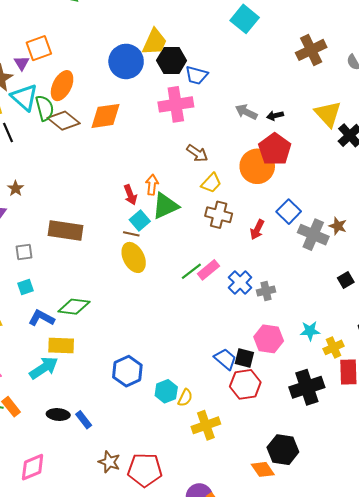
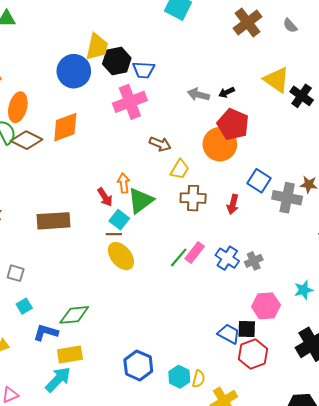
brown rectangle: (65, 230) -> (54, 221), moved
gray square: (24, 252) -> (16, 273), turned 36

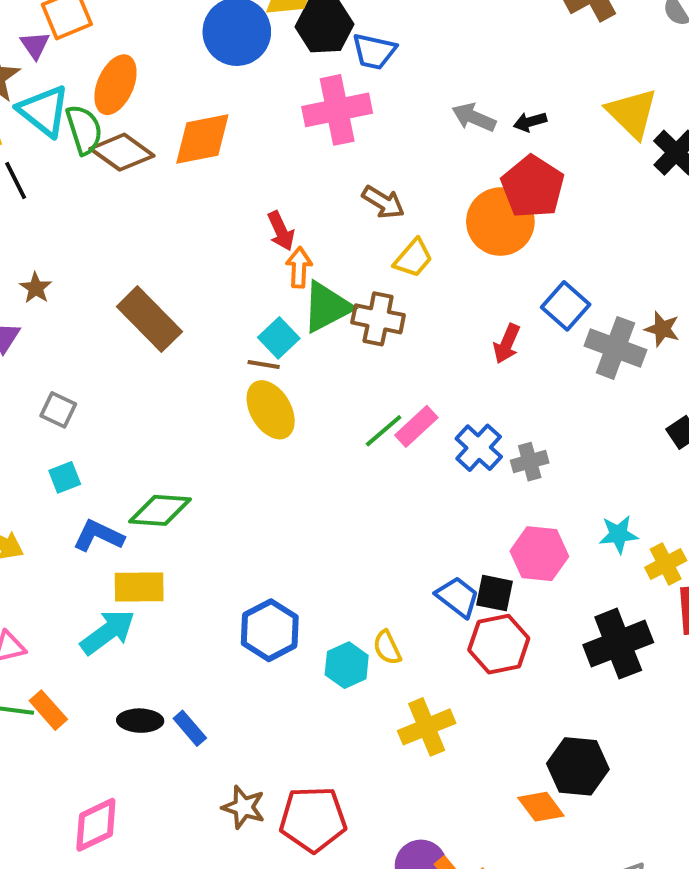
red arrow: (105, 197) -> (281, 231), moved
brown cross: (193, 198) -> (378, 319), moved
brown rectangle: (54, 221) -> (149, 319), turned 40
yellow semicircle: (199, 379) -> (387, 648), moved, turned 132

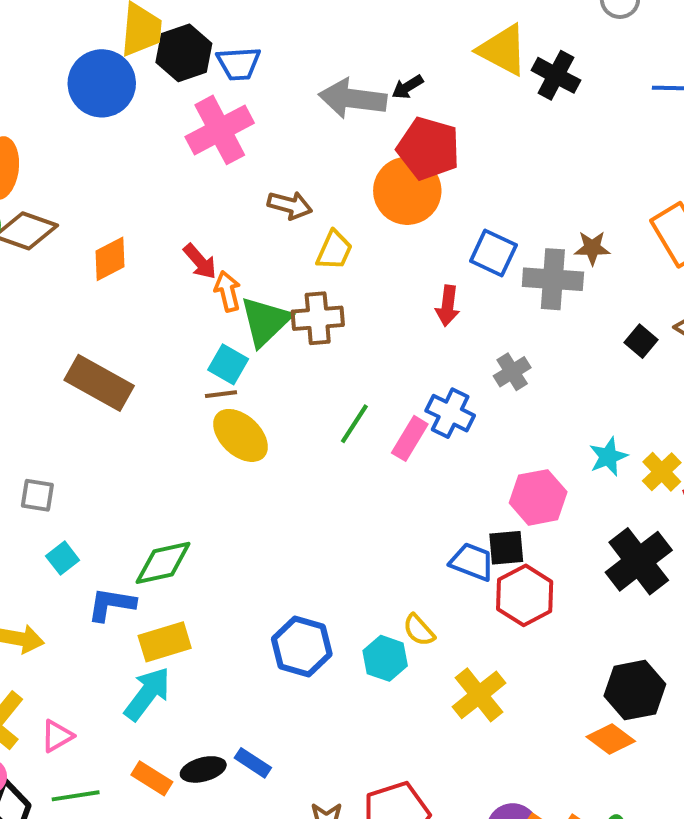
gray arrow: (474, 117) -> (353, 99), size x1.5
orange diamond: (202, 139) -> (110, 259), moved, size x0.7
pink rectangle: (416, 426) -> (410, 438), moved
gray cross: (530, 462) -> (512, 372), moved
orange rectangle: (48, 710) -> (152, 778), moved

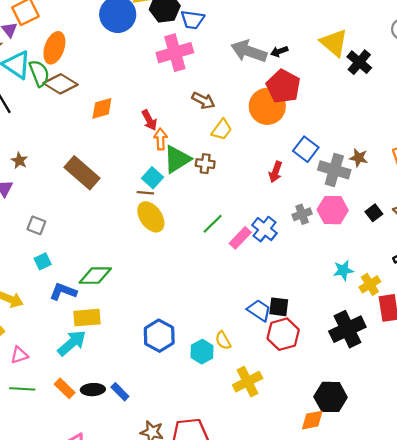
brown cross: (318, 318) -> (205, 164), size x0.7
pink hexagon: (538, 497) -> (333, 210), moved
orange diamond: (611, 739) -> (312, 420), turned -60

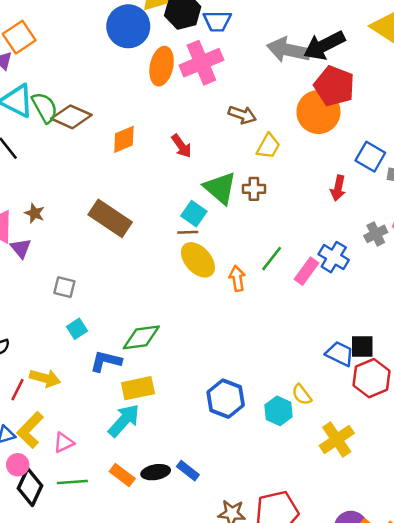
orange ellipse: (54, 48) -> (162, 66), moved
black arrow: (279, 51) -> (324, 45), size x2.0
orange arrow: (161, 139) -> (237, 278), moved
green triangle: (177, 159) -> (220, 188), turned -40

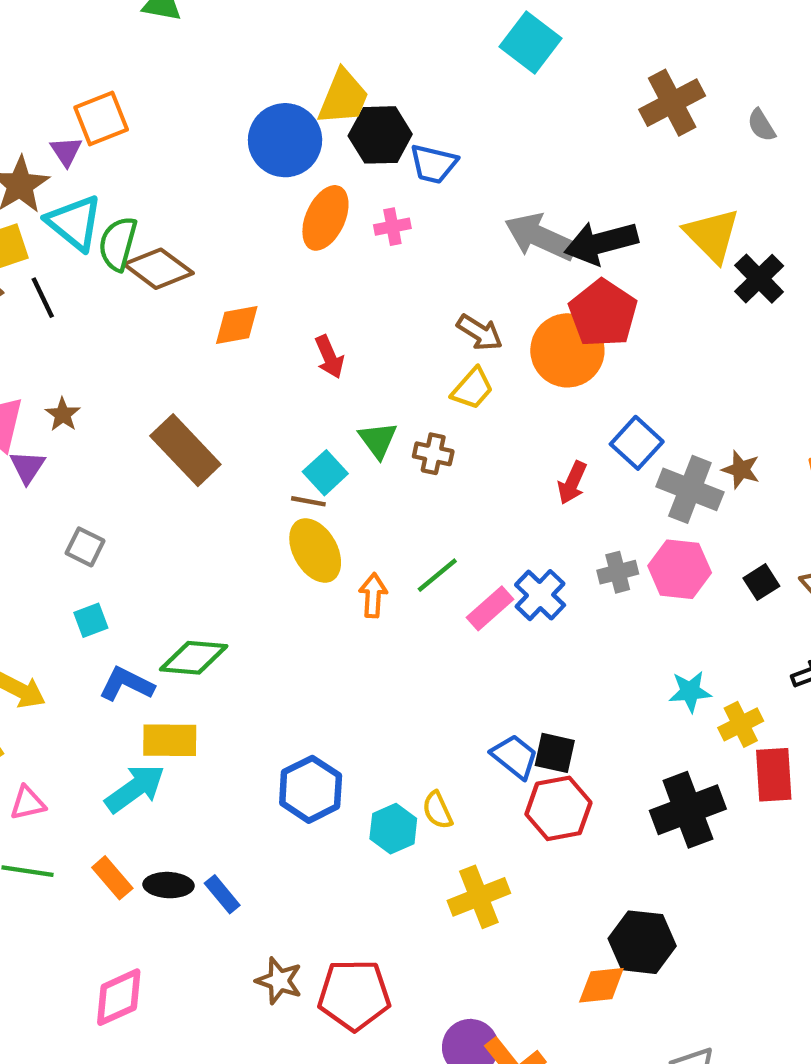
pink cross: (201, 63) -> (392, 227), size x0.5
green semicircle: (45, 107) -> (118, 244), turned -148
brown arrow: (242, 115) -> (480, 332), moved
green triangle: (220, 188) -> (378, 440), size x0.7

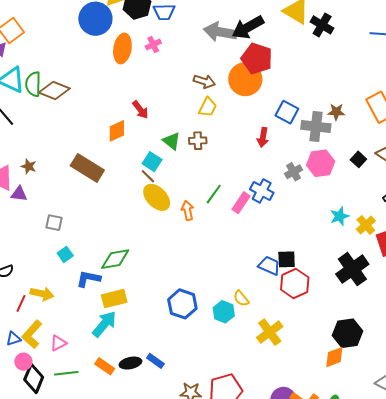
orange diamond: (237, 325) -> (117, 131), moved
purple triangle: (27, 467) -> (19, 194), turned -42
brown line: (308, 501) -> (148, 176), turned 49

